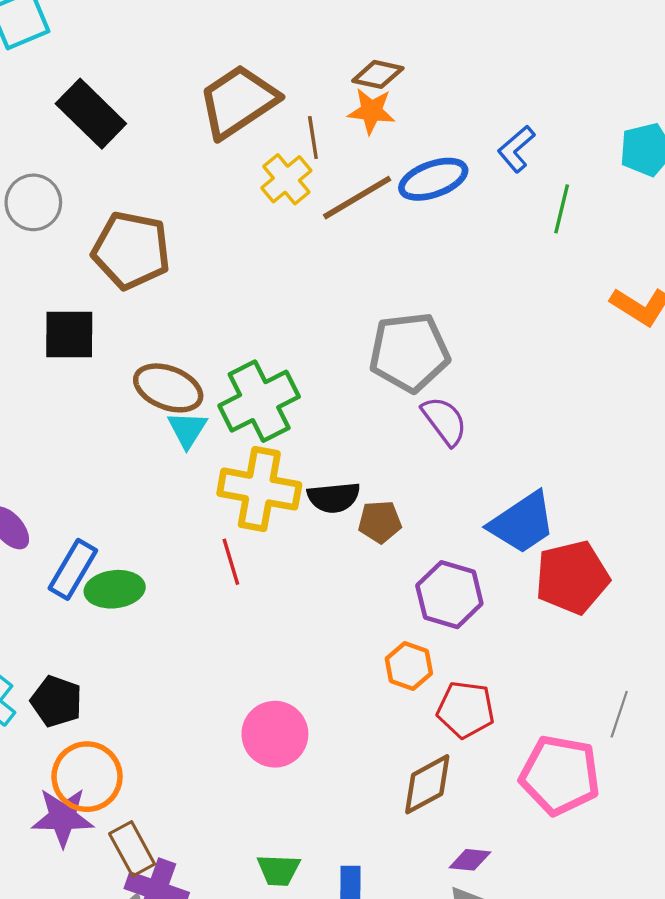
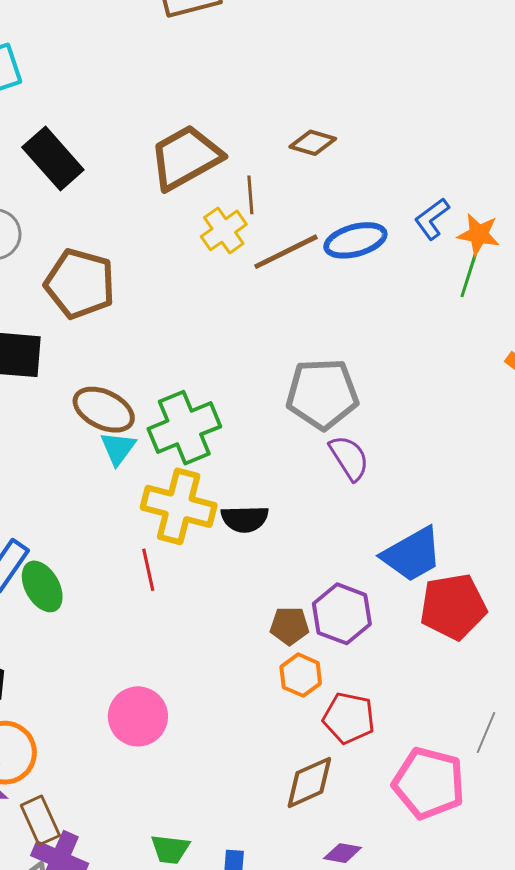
orange star: (371, 111) -> (479, 234), moved
brown pentagon: (380, 522) -> (289, 626), moved
green ellipse: (115, 589) -> (42, 586), turned 63
pink circle: (275, 734) -> (138, 716), moved

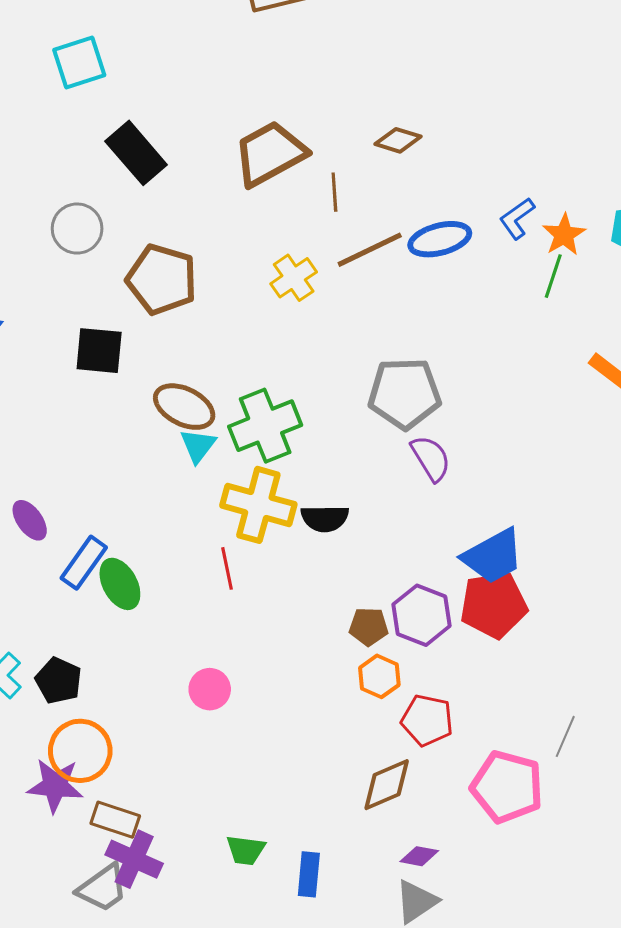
yellow cross: (224, 230) -> (294, 278), moved
orange star: (479, 234) -> (564, 235), turned 30
red pentagon: (453, 607) -> (494, 605), moved
pink circle: (138, 716) -> (210, 689), moved, size x0.7
brown rectangle: (40, 820) -> (115, 820), turned -48

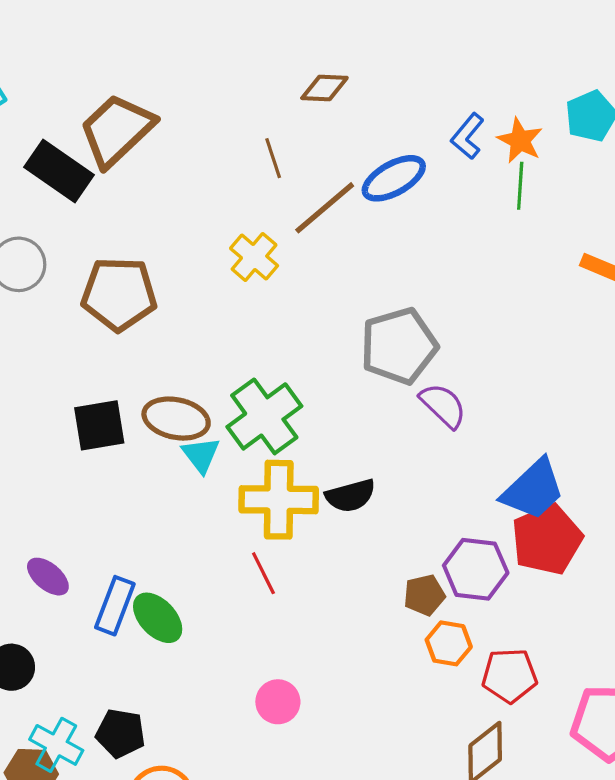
brown trapezoid: (270, 154) -> (117, 130), moved
black square: (99, 351) -> (99, 425), moved

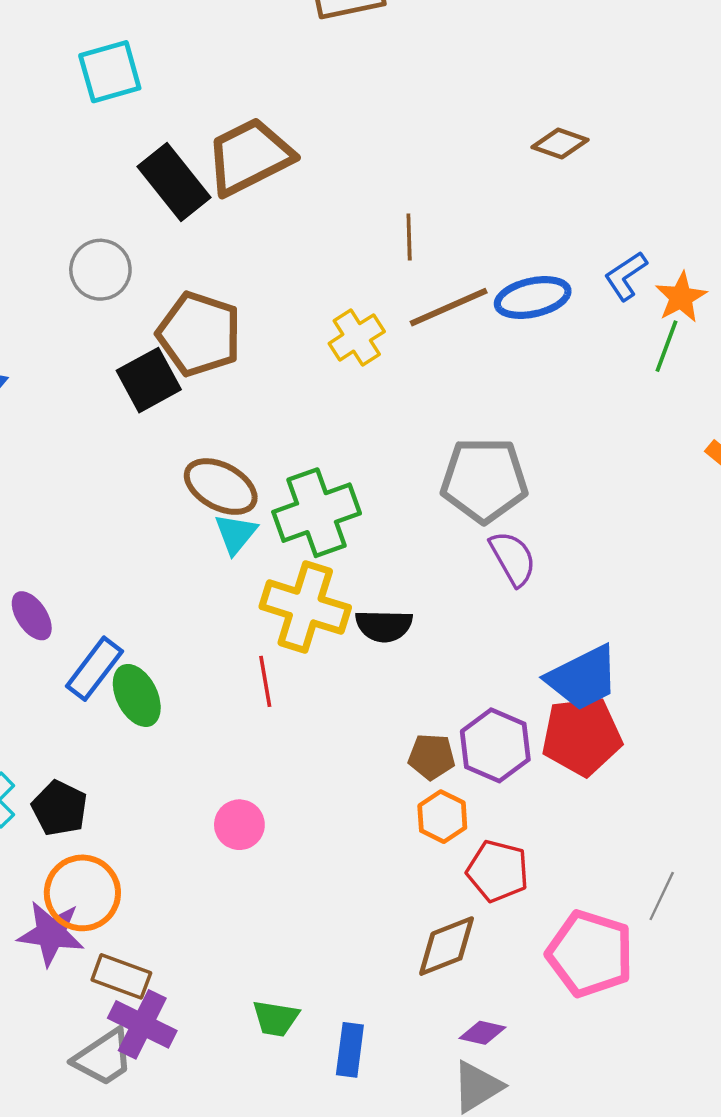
brown diamond: (324, 88) -> (560, 143), moved
black square: (99, 425) -> (149, 380), moved, turned -36

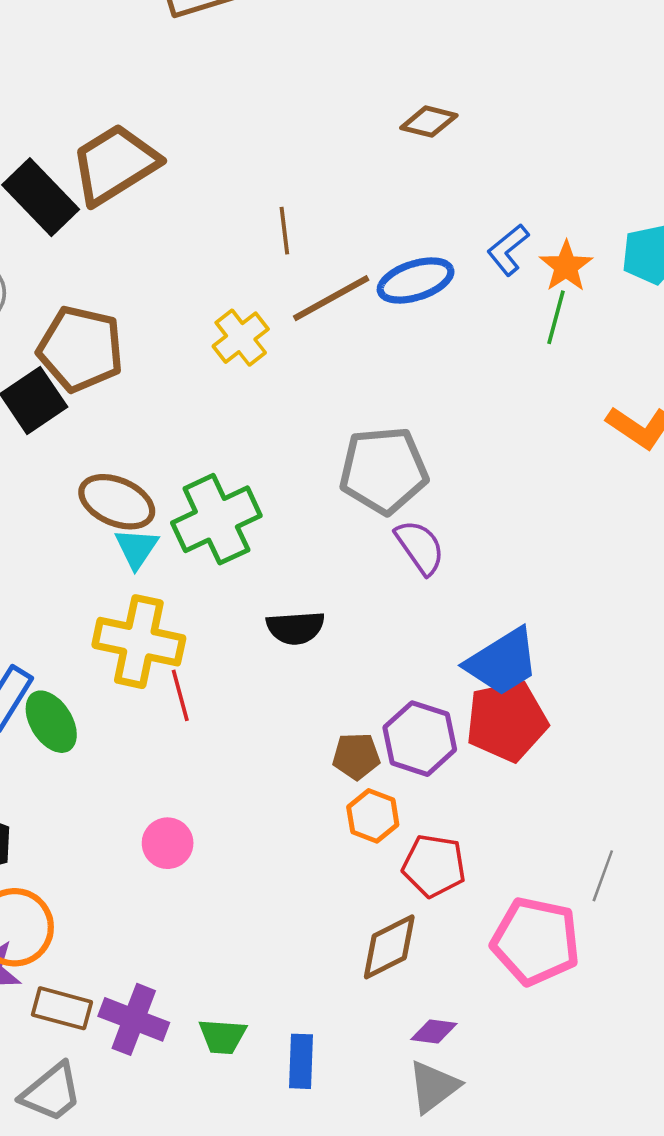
yellow cross: (305, 607) -> (139, 642), moved
purple cross: (142, 1024) -> (134, 1019), moved

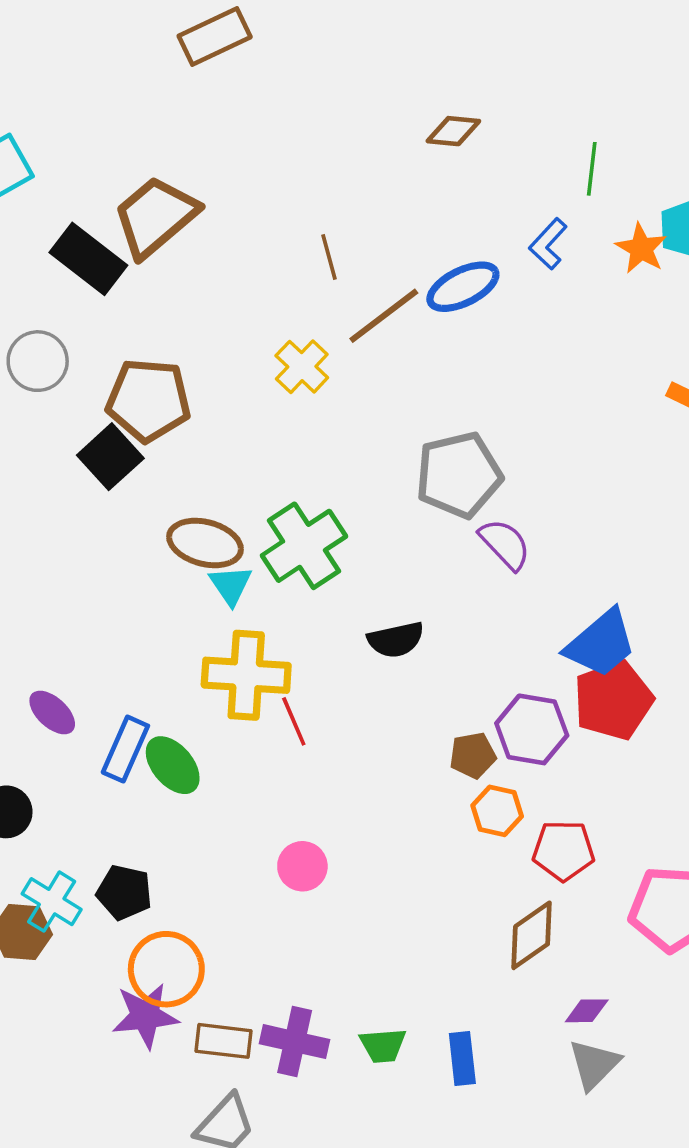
orange star: (566, 266) -> (641, 249), moved
green line: (556, 317) -> (592, 169), moved

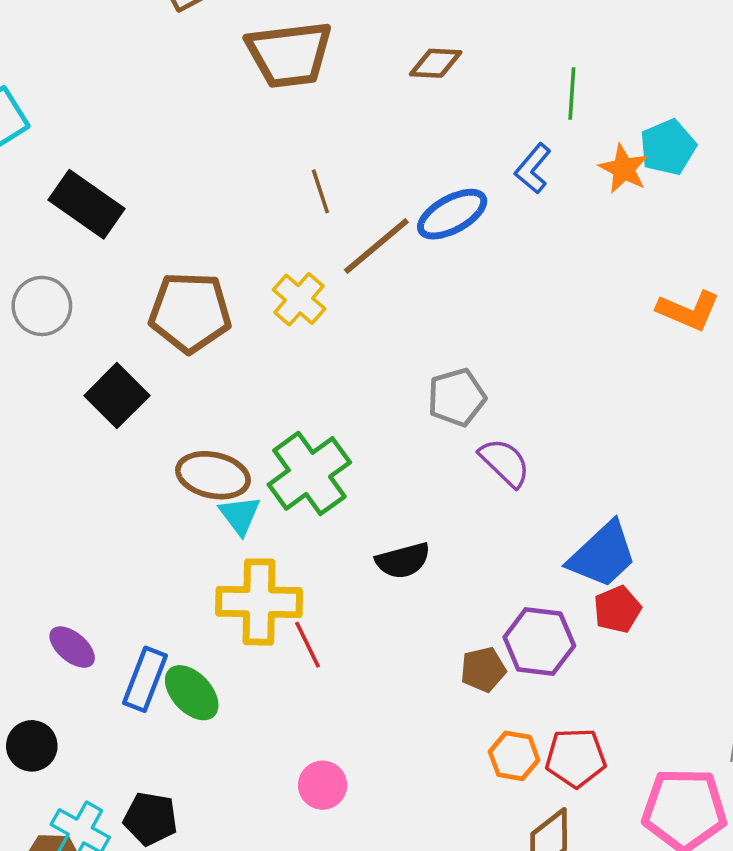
brown trapezoid: (155, 217) -> (289, 54), moved, turned -144
brown pentagon: (148, 400) -> (190, 312), moved
gray pentagon: (459, 475) -> (457, 397), size x0.7
red pentagon: (613, 700) -> (617, 609), size x0.6
orange hexagon: (497, 811) -> (514, 756), moved

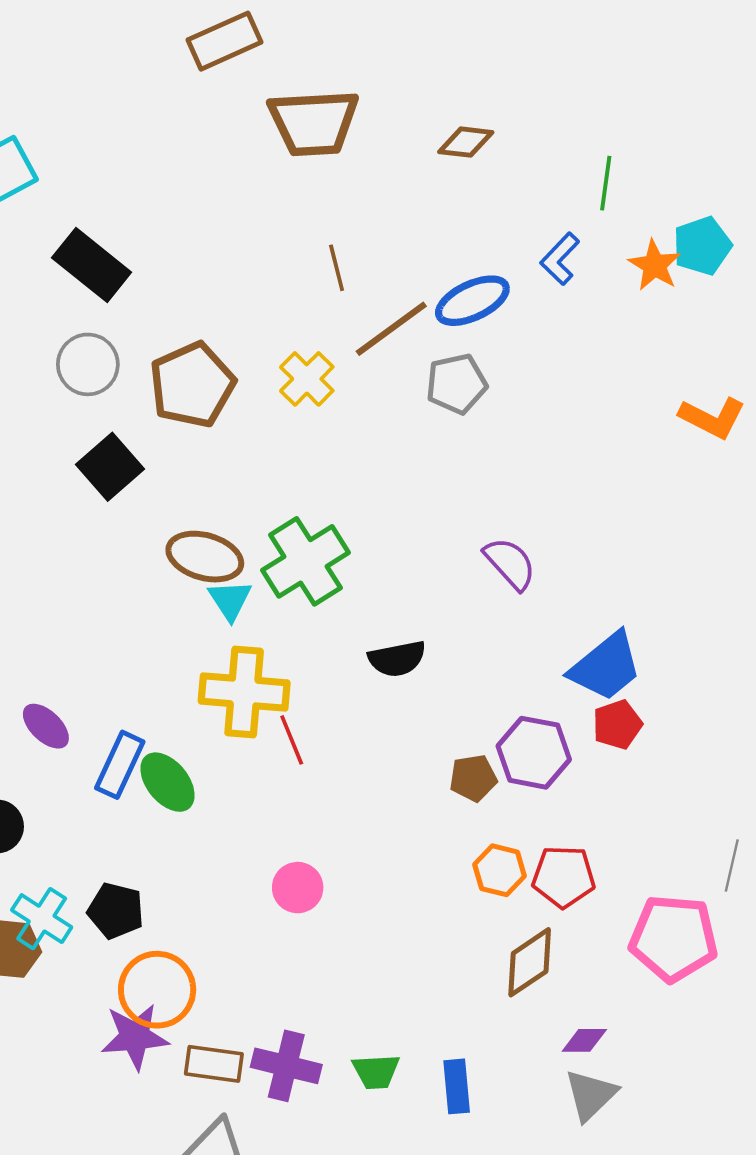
gray circle: (42, 306) -> (88, 364), moved
brown pentagon: (190, 312) -> (192, 385), turned -30
gray pentagon: (457, 397) -> (456, 384), moved

